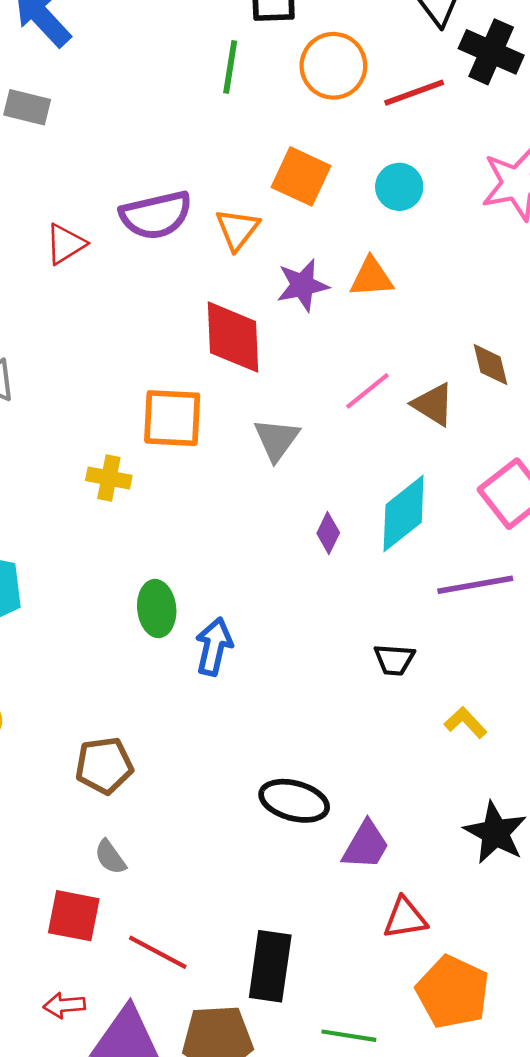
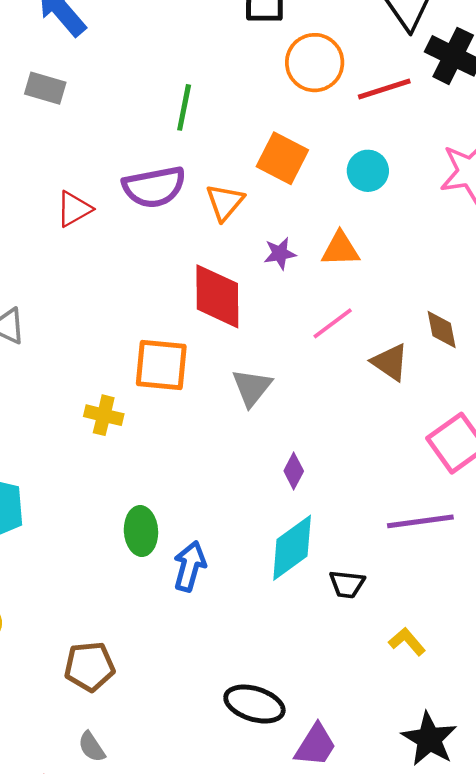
green line: (230, 67) -> (184, 107), moved
purple star: (302, 285) -> (280, 253), size x0.7
pink line: (367, 391) -> (333, 323), moved
cyan diamond: (404, 513) -> (292, 548), moved

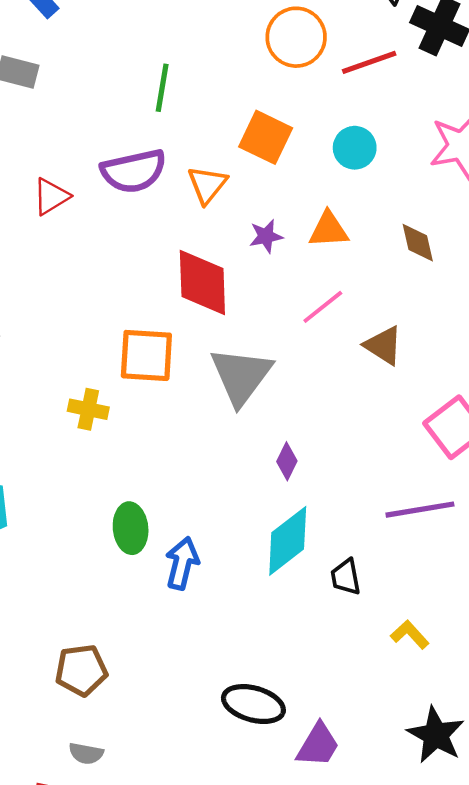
brown diamond: (442, 329) -> (418, 243), moved
gray triangle: (252, 387) -> (241, 376), size x1.5
black trapezoid: (347, 584) -> (346, 577), turned 75
gray semicircle: (92, 747) -> (86, 753), turned -44

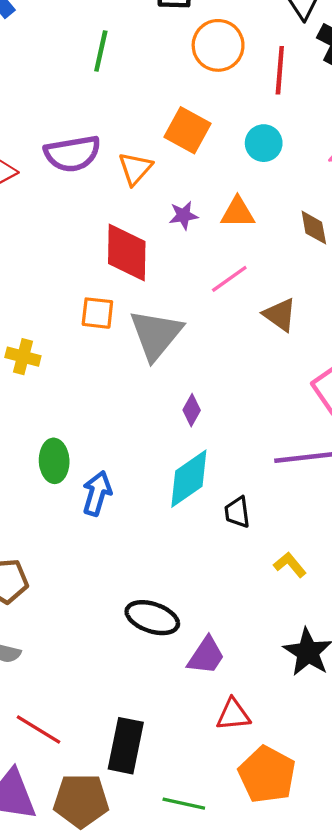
red line: (369, 62) -> (280, 70), turned -69
green line: (162, 88) -> (101, 51), moved
orange square: (146, 355) -> (97, 313), moved, size x0.7

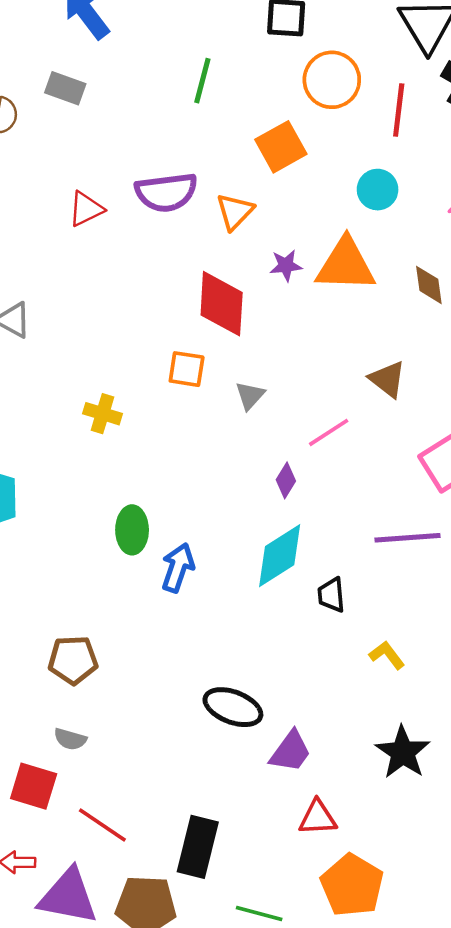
orange square: (187, 130) -> (281, 147), moved, turned 30
orange triangle: (238, 213) -> (346, 265), size x1.6
pink line: (229, 279) -> (329, 432), moved
gray triangle: (156, 335) -> (250, 395), size x0.5

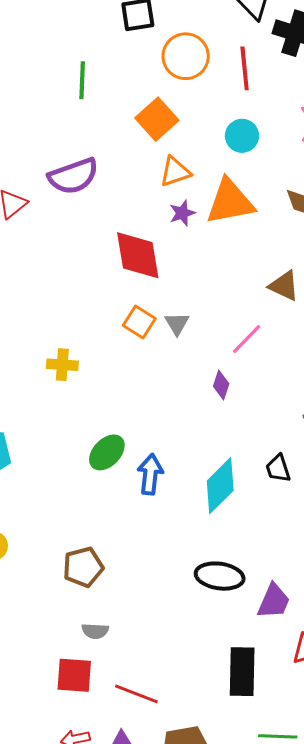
orange triangle: (235, 212) -> (175, 172), moved, turned 40
orange square: (187, 369) -> (139, 322), moved, turned 36
green ellipse: (132, 530) -> (107, 452), turned 57
cyan diamond: (280, 556) -> (220, 486), moved
black rectangle: (198, 847) -> (242, 672), moved

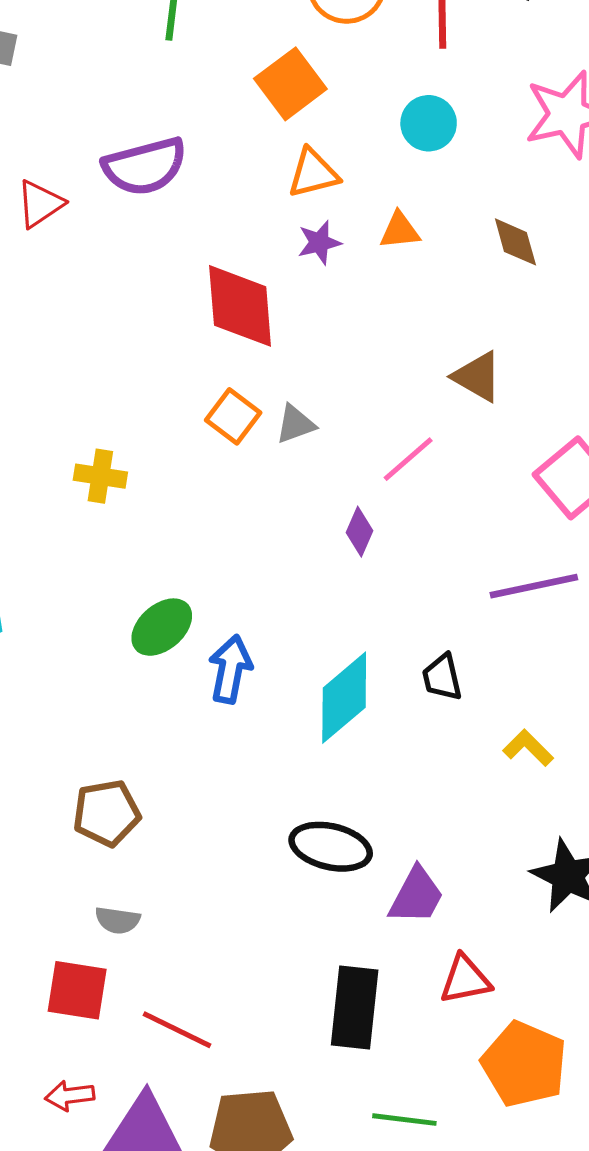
orange triangle: (230, 202) -> (400, 230), size x0.5
gray triangle: (177, 324) -> (295, 424), turned 36

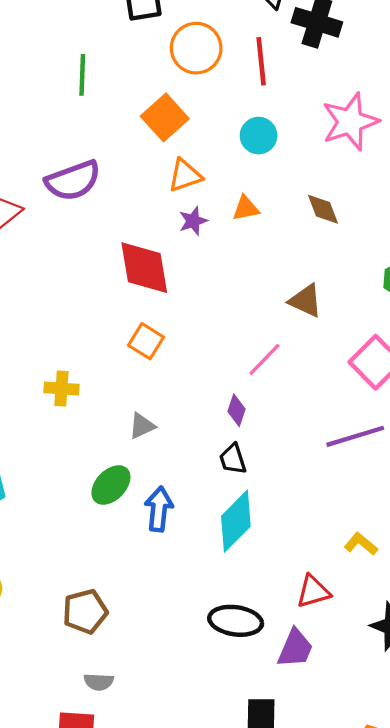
gray triangle: (295, 424) -> (142, 426), moved
black trapezoid: (442, 677) -> (233, 459), moved
red triangle: (465, 980) -> (313, 591), moved

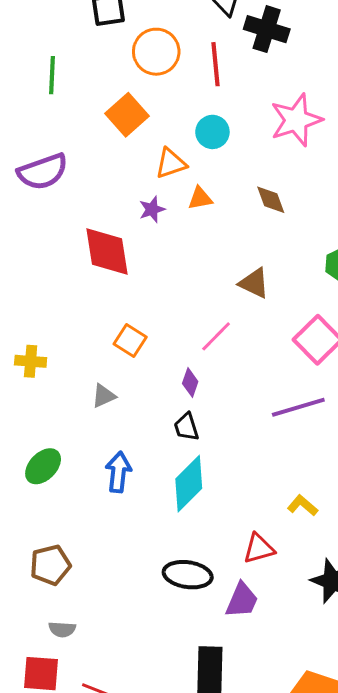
orange triangle: (185, 175) -> (171, 163), moved
orange square: (146, 341) -> (130, 341), moved
green ellipse: (111, 485) -> (43, 466), moved

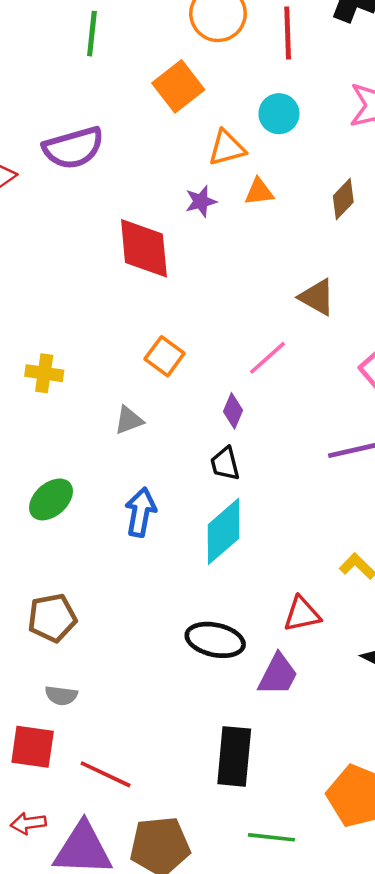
brown diamond: (271, 200) -> (343, 199), turned 60

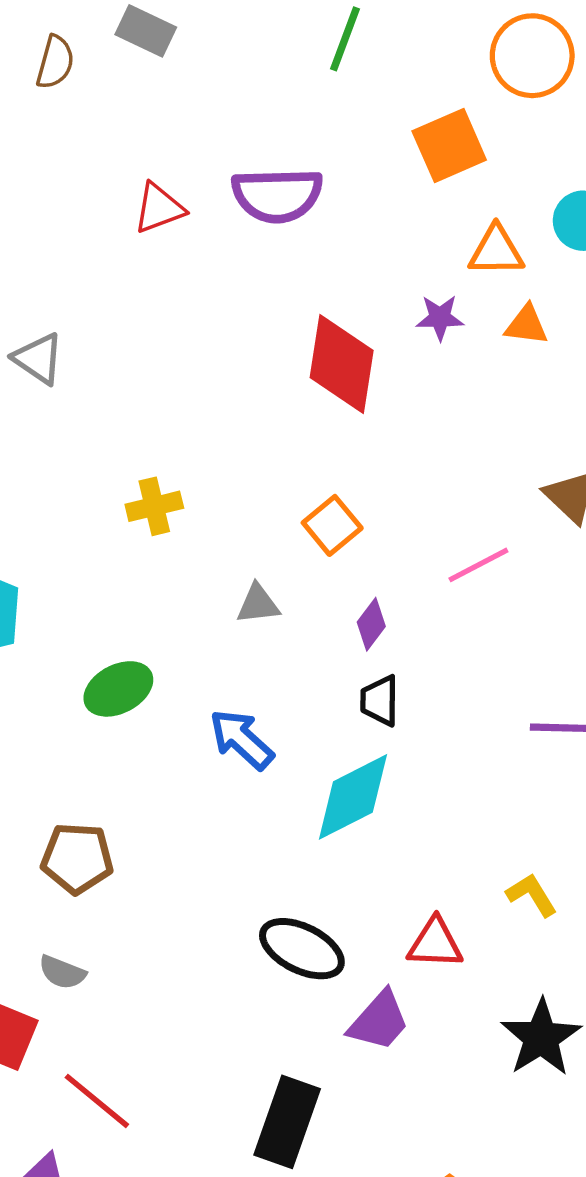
yellow cross: (44, 373) -> (154, 506), turned -36
purple diamond: (233, 411) -> (371, 624), moved
blue arrow: (141, 512) -> (242, 739), turned -72

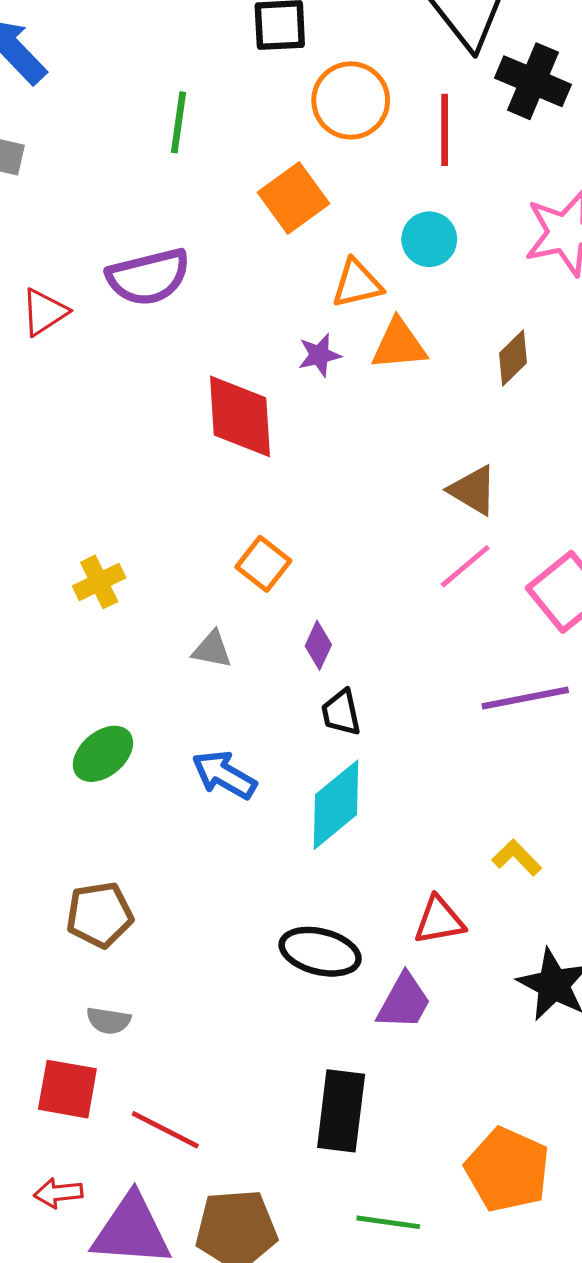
orange triangle: (526, 325) -> (399, 345), size x1.4
pink line: (478, 565) -> (465, 566), moved
gray triangle: (258, 604) -> (212, 649), turned 30

